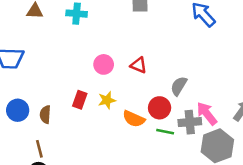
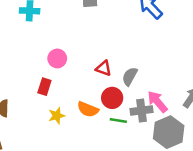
red triangle: (139, 65) -> (104, 68), moved
red rectangle: (80, 100) -> (44, 87), moved
yellow star: (107, 100) -> (57, 116), moved

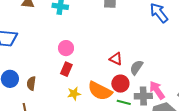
pink circle: (57, 58) -> (66, 48), moved
orange semicircle: (88, 109) -> (100, 91), size x1.4

